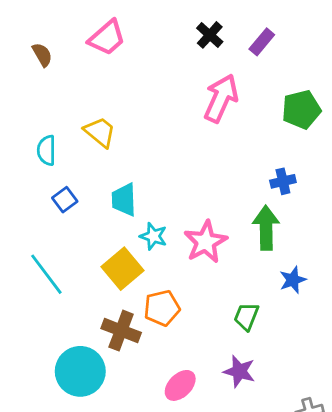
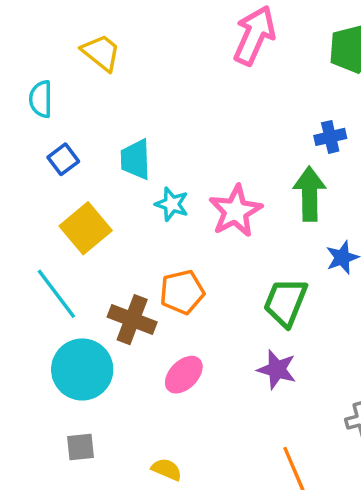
yellow trapezoid: (100, 132) -> (101, 53), moved
yellow square: (122, 269) -> (86, 228), moved
cyan line: (46, 274) -> (56, 294), moved
green trapezoid: (246, 316) -> (285, 302), size x1.4
pink ellipse: (180, 385) -> (184, 375), moved

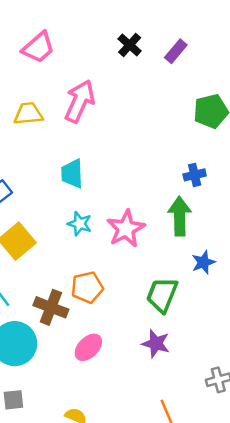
pink arrow: (254, 35) -> (80, 101), moved
yellow trapezoid: (101, 53) -> (28, 114), turned -44
cyan trapezoid: (136, 159) -> (72, 174), moved

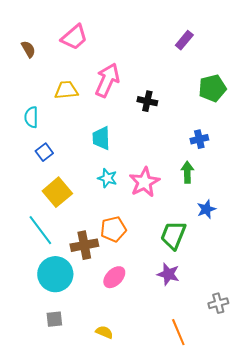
black cross: (130, 45) -> (147, 101), moved, turned -30
green arrow: (180, 216) -> (187, 172), size x0.7
brown cross: (51, 307) -> (84, 245), turned -32

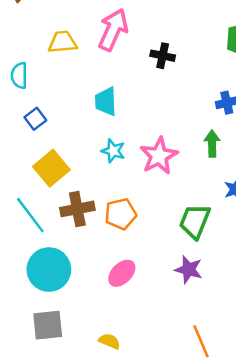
brown cross: (84, 245) -> (77, 209), moved
gray square: (54, 319) -> (48, 325), size x1.5

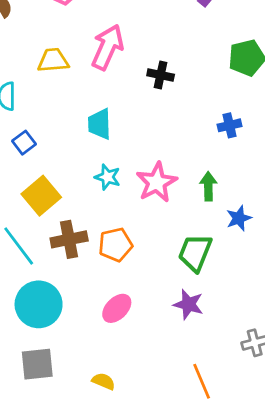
green arrow: (212, 143) -> (208, 186), moved

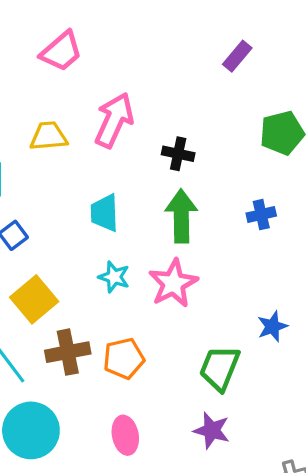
green arrow: (208, 186) -> (181, 216), moved, size x1.5
pink ellipse: (117, 308) -> (125, 435), turned -56

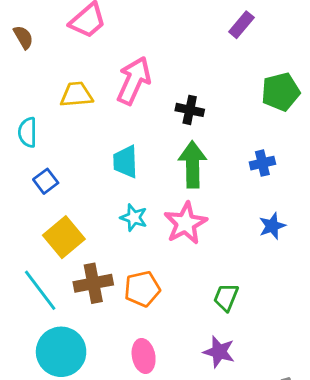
blue star: (272, 326) -> (272, 226), moved
green trapezoid: (220, 368) -> (226, 297), size x0.7

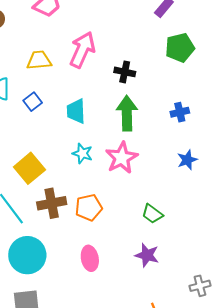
green pentagon: (281, 92) -> (180, 48), moved
blue square: (46, 181) -> (33, 102), moved
green trapezoid: (226, 297) -> (152, 214), turned -75

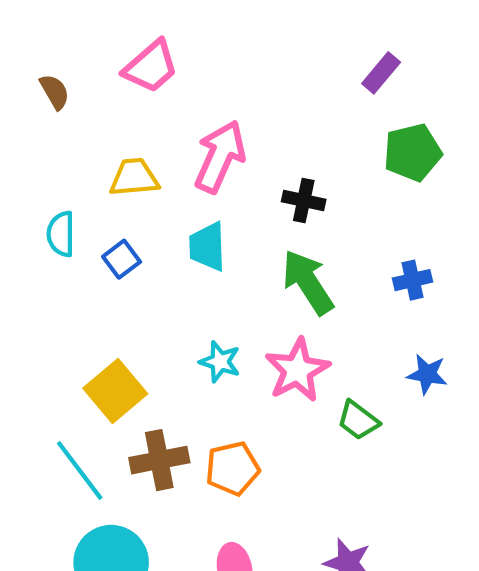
cyan trapezoid: (76, 111) -> (207, 247), moved
green arrow: (127, 113) -> (308, 282), turned -32
blue star: (187, 160) -> (427, 374), turned 30
green trapezoid: (152, 214) -> (358, 420), moved

